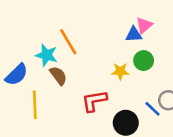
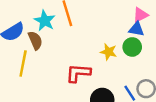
blue triangle: (134, 34) -> (137, 29), moved
brown semicircle: (58, 76) -> (35, 40), moved

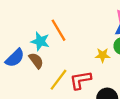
yellow line: (23, 64) -> (58, 80), moved, turned 40

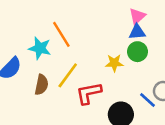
brown semicircle: (36, 61) -> (42, 85), moved, turned 49
yellow line: (58, 80) -> (68, 75), moved

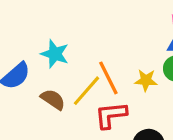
orange line: (61, 34) -> (108, 78), moved
brown semicircle: (42, 85) -> (53, 99), turned -72

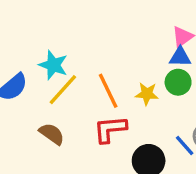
yellow line: (86, 91) -> (63, 90), moved
brown semicircle: (53, 99) -> (52, 134), moved

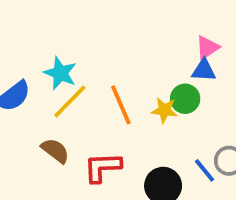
green circle: (178, 82) -> (185, 99), moved
red L-shape: (110, 129) -> (103, 167), moved

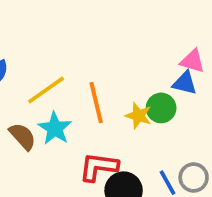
pink triangle: (207, 48) -> (192, 61), turned 40
cyan star: (60, 73) -> (55, 128), moved
red L-shape: (103, 167) -> (99, 167), moved

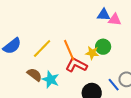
blue triangle: (185, 83) -> (104, 15), moved
cyan star: (55, 128) -> (51, 79), moved
red L-shape: (99, 167) -> (76, 65), moved, turned 30

